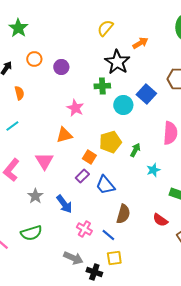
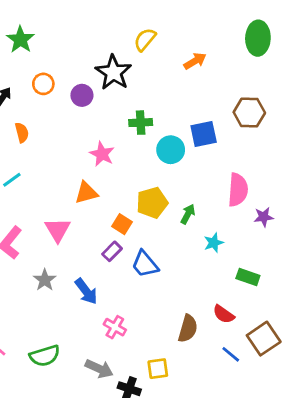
black star: (117, 62) -> (113, 72), moved
blue square: (146, 94) -> (204, 134), turned 36
brown semicircle: (123, 214) -> (188, 329), moved
green semicircle: (31, 233) -> (45, 356), moved
blue line: (108, 235) -> (231, 354), moved

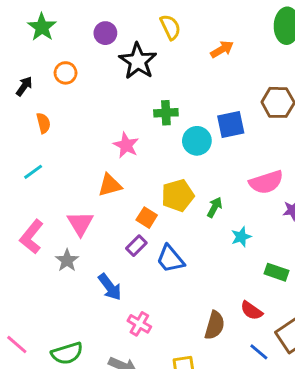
yellow semicircle: (145, 40) -> (170, 27), turned 115
purple circle: (82, 95) -> (105, 33), moved
pink semicircle: (238, 190) -> (266, 182), turned 68
gray star: (45, 280) -> (67, 260), moved

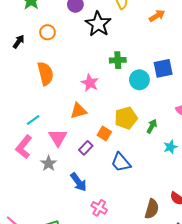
orange semicircle: (43, 123) -> (45, 74), moved, size x1.6
cyan line: (33, 172) -> (33, 120), moved
purple rectangle: (136, 246) -> (86, 148), moved

